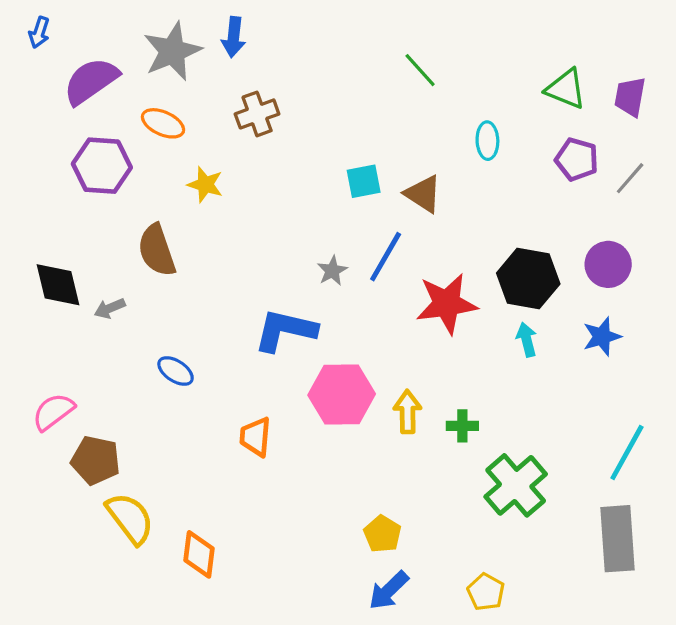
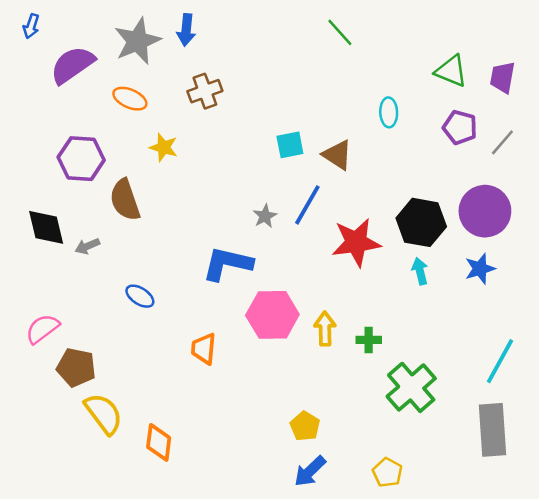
green line: (420, 70) -> (340, 32), moved
purple hexagon: (102, 166) -> (81, 159), moved
purple circle: (608, 264) -> (485, 211), size x1.4

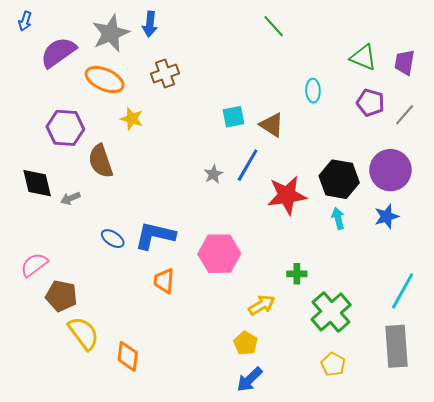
orange ellipse: (130, 99) -> (105, 80), size x1.4
blue L-shape: (227, 264) -> (155, 236), moved
yellow arrow: (325, 329) -> (262, 305), moved, turned 60
yellow pentagon: (387, 472) -> (333, 364), moved

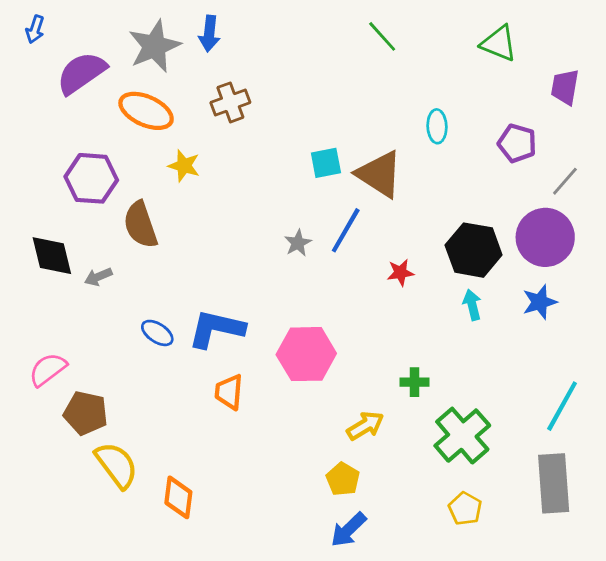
green triangle: (363, 57) -> (499, 43), moved
gray line: (405, 115) -> (565, 181), moved
brown triangle: (272, 125) -> (379, 174), size x1.4
red star: (287, 195) -> (400, 273), size x0.5

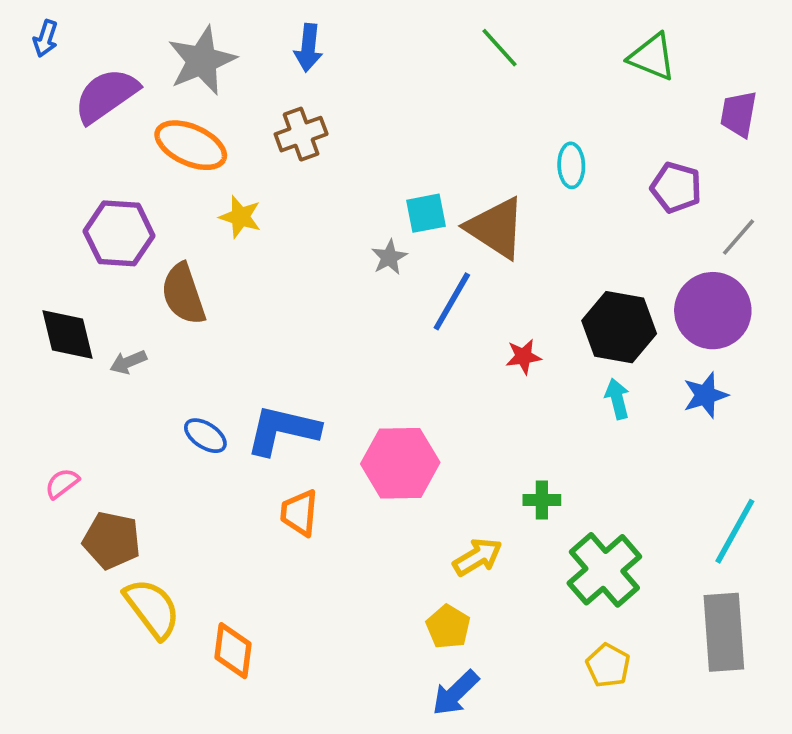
blue arrow: (209, 34) -> (308, 48), moved
gray star: (298, 243) -> (389, 257), moved
pink semicircle: (48, 369) -> (62, 483), size x0.7

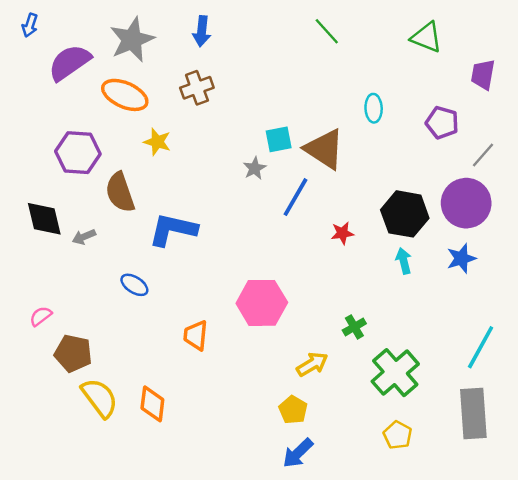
blue L-shape: (283, 430) -> (173, 230), moved
green cross: (542, 500) -> (354, 327), turned -30
orange diamond: (233, 651) -> (152, 404), moved

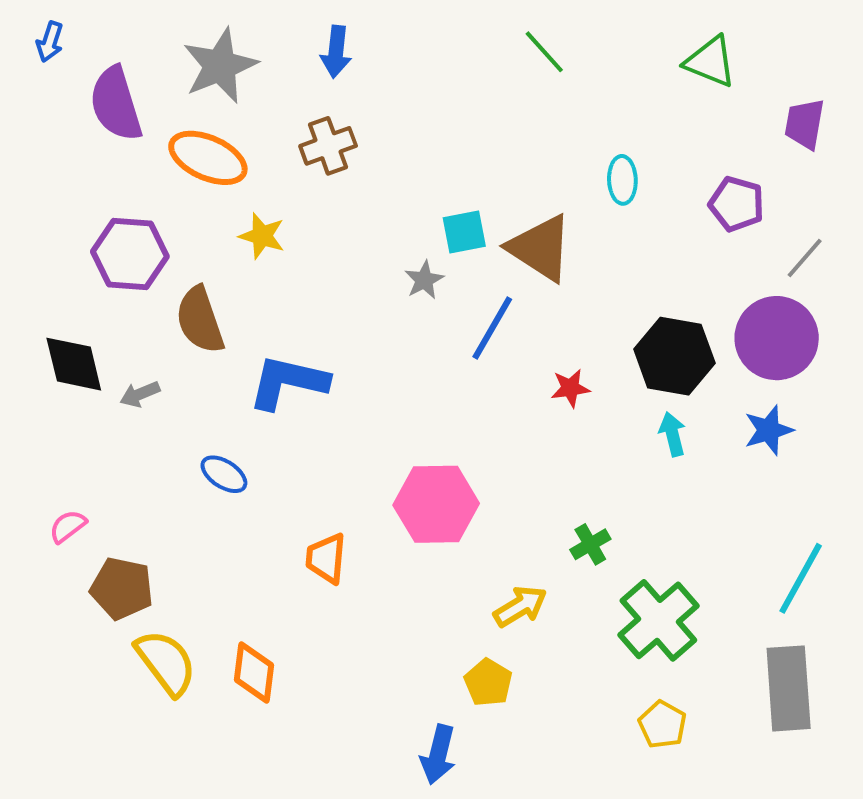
purple semicircle: (70, 63) -> (116, 104), turned -72
blue arrow: (298, 453) -> (438, 755), moved, turned -32

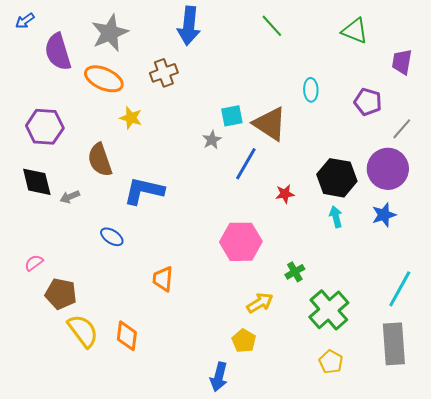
blue arrow: (50, 42) -> (25, 21), turned 36
blue arrow: (336, 52) -> (189, 26), moved, size x1.5
purple hexagon: (130, 254) -> (45, 127), moved
pink hexagon: (436, 504) -> (241, 242), moved

